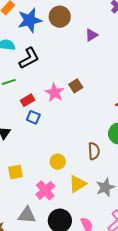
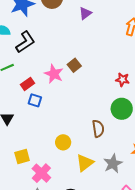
pink cross: (45, 190) -> (41, 173), moved

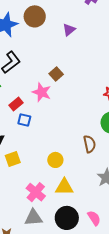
brown square: (74, 65) -> (56, 74), moved
yellow square: (22, 157) -> (13, 159), moved
yellow triangle: (85, 163) -> (64, 187), moved, turned 42

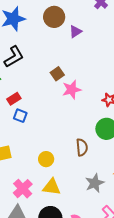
brown circle: (35, 16) -> (54, 17), moved
pink star: (42, 92) -> (72, 90), moved, turned 30

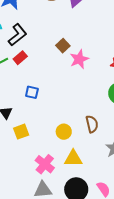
red rectangle: (14, 99) -> (20, 58), moved
brown semicircle: (82, 147) -> (92, 124), moved

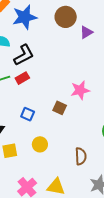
brown square: (63, 46) -> (60, 108), moved, turned -32
yellow circle: (64, 132) -> (40, 144), moved

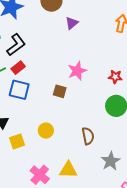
purple triangle: (86, 32) -> (72, 23), moved
blue square: (28, 114) -> (19, 90), moved, size x1.5

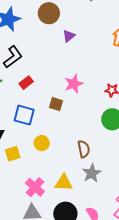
red rectangle: (18, 68) -> (26, 83), moved
blue square: (19, 90) -> (24, 115), moved
gray star: (111, 161) -> (92, 173), moved

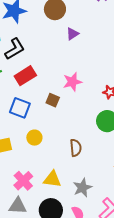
red rectangle: (26, 83) -> (25, 76), size x1.5
gray star: (92, 173) -> (82, 188), moved

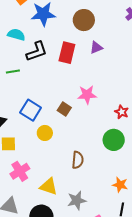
red rectangle: (25, 76) -> (67, 53), moved, turned -55
yellow circle: (34, 138) -> (45, 133), moved
pink cross: (23, 181) -> (20, 171), moved

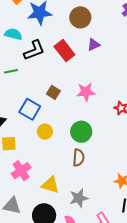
red rectangle: (67, 53) -> (64, 51), turned -50
brown square: (64, 109) -> (53, 92), moved
green circle: (114, 140) -> (81, 132), moved

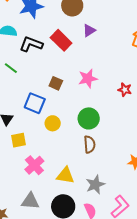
black L-shape: (34, 50) -> (31, 44), turned -130
green line: (11, 71) -> (11, 68), turned 56

